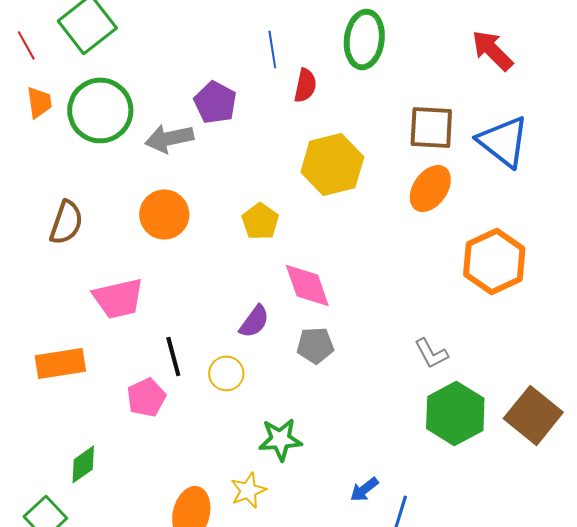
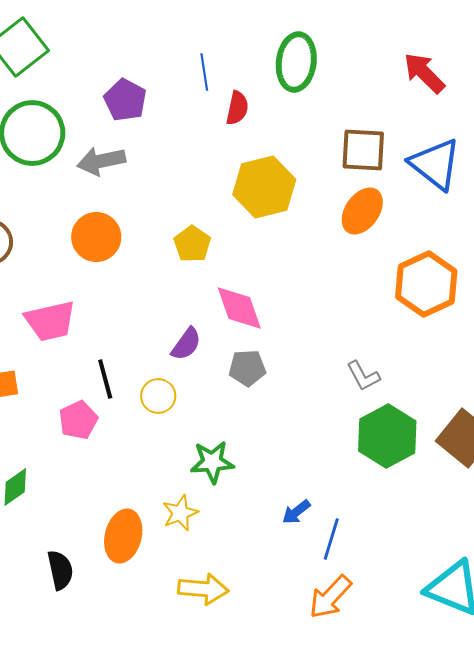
purple pentagon: (215, 102) -> (125, 100), moved

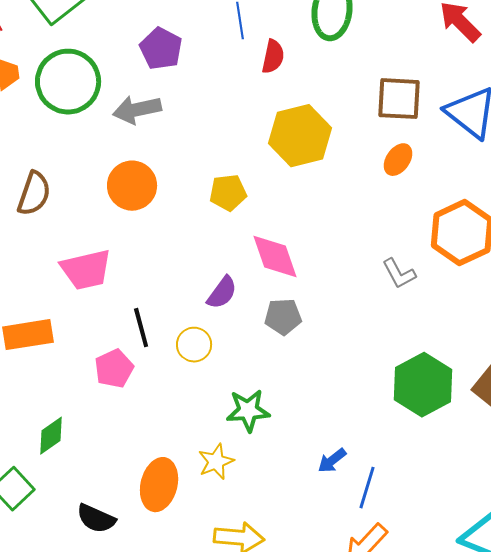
orange ellipse: (362, 211) -> (398, 160), size x0.7
yellow pentagon: (192, 244) -> (228, 193), turned 30
gray L-shape: (363, 376) -> (399, 274), moved
black semicircle: (60, 570) -> (96, 519), turned 126

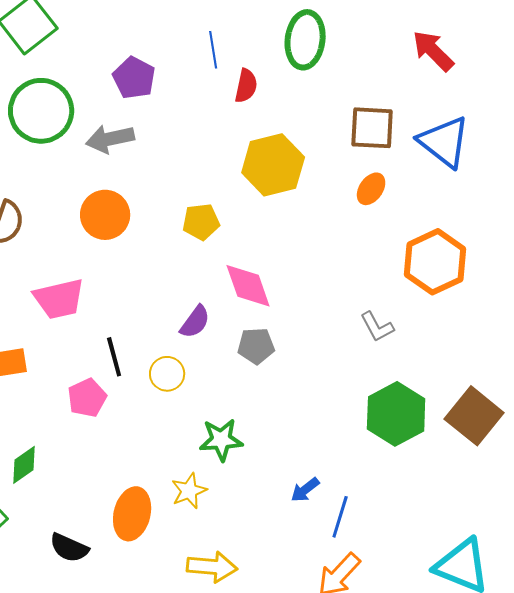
gray L-shape: (399, 274) -> (377, 327), moved

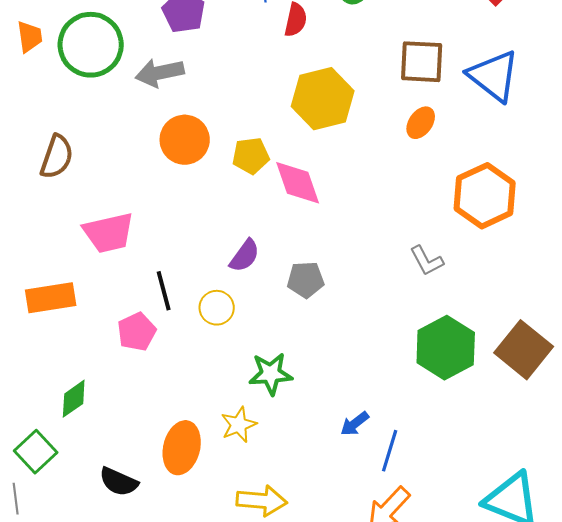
orange circle: (105, 215) -> (185, 140), moved
pink diamond: (248, 286) -> (298, 183), moved

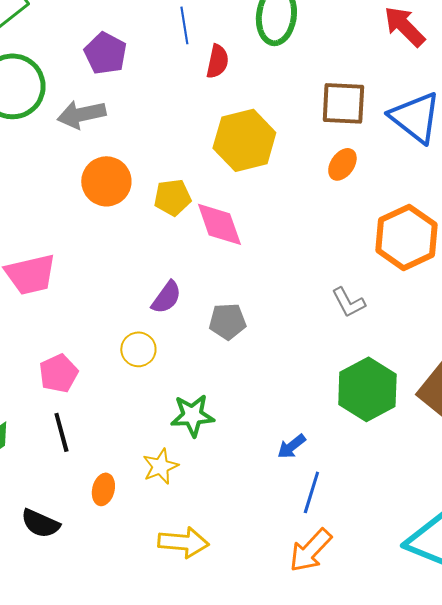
black line: (164, 291) -> (61, 432), moved
blue arrow: (355, 424) -> (291, 446), moved
orange ellipse: (182, 448) -> (103, 489), size x0.6

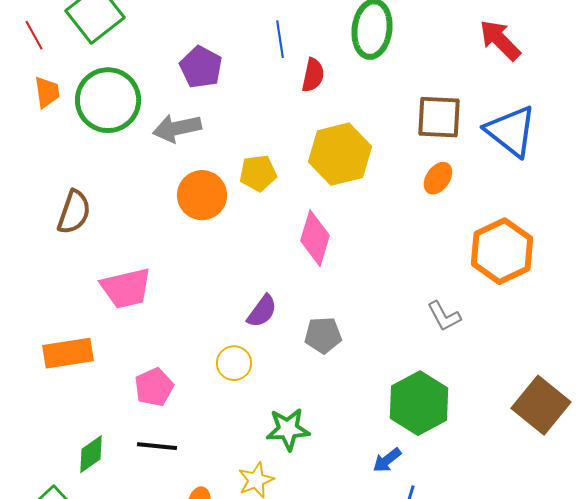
yellow pentagon: (172, 197) -> (258, 173), moved
pink diamond: (219, 224) -> (315, 238), turned 36
green hexagon: (367, 389) -> (419, 403), moved
black line: (61, 432) -> (157, 446), turned -69

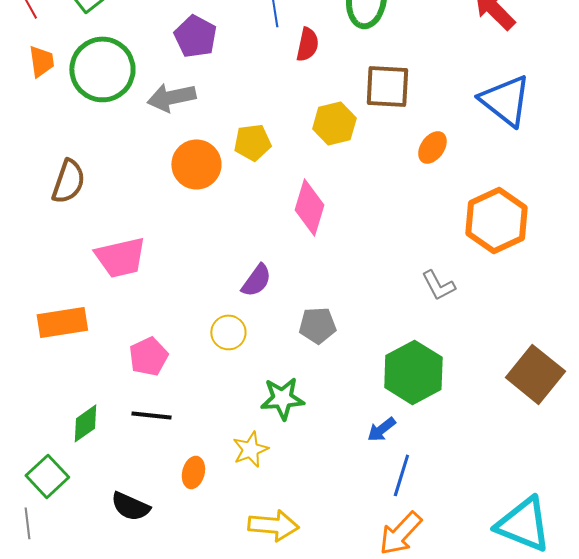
brown square: (439, 117) -> (387, 86), moved
yellow hexagon: (340, 154) -> (334, 123), size x0.7
gray pentagon: (323, 335) -> (317, 325), moved

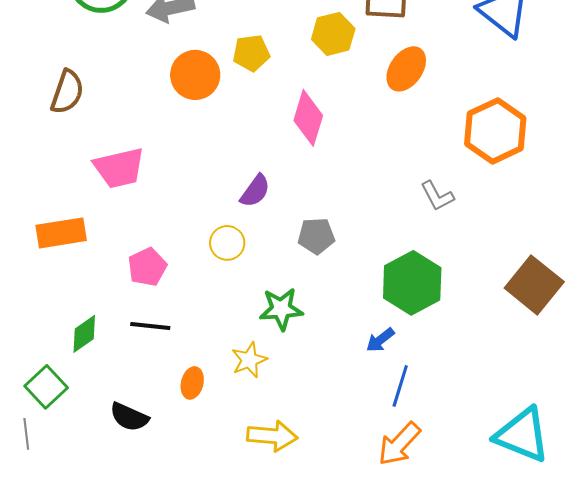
orange ellipse: (432, 147) -> (406, 69), moved, size x1.4

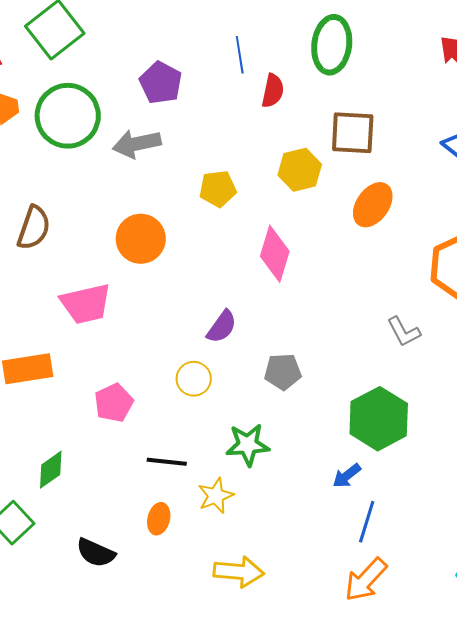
orange circle: (195, 75) -> (141, 239), moved
black line: (150, 326) -> (167, 462), moved

